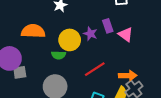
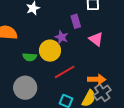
purple rectangle: (108, 26) -> (76, 21), moved
yellow circle: (70, 40) -> (50, 51), moved

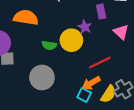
red line: (65, 72) -> (100, 63), moved
orange arrow: (97, 79) -> (91, 83), moved, turned 144

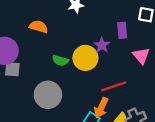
orange semicircle: (26, 18) -> (39, 27), size x0.7
orange arrow: (91, 83) -> (101, 108), turned -42

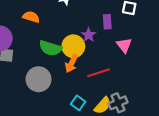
green semicircle: (60, 60) -> (50, 48), size x1.5
orange arrow: (101, 108) -> (72, 63), moved

